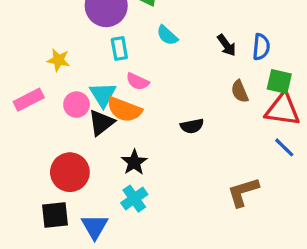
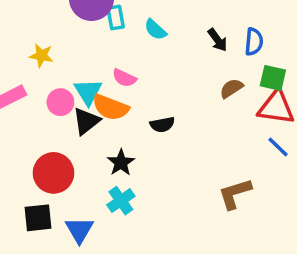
cyan rectangle: (119, 48) -> (116, 18), moved
brown semicircle: (240, 91) -> (231, 88), turned 80
black semicircle: (192, 126) -> (162, 125), moved

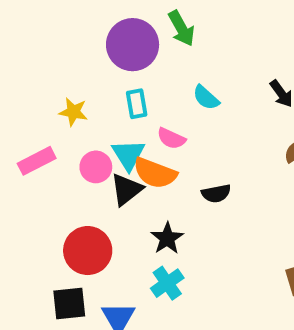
cyan rectangle: (116, 18) -> (137, 104), moved
cyan semicircle: (155, 30) -> (206, 98), moved

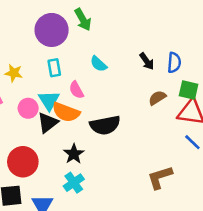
pink semicircle: (171, 138) -> (76, 90), turned 36
black semicircle: (216, 193) -> (105, 125), size x1.6

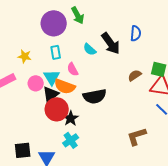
black arrow: (147, 61) -> (111, 43), moved, size x1.6
blue semicircle: (174, 63) -> (136, 33), moved
red circle: (23, 162) -> (57, 109), moved

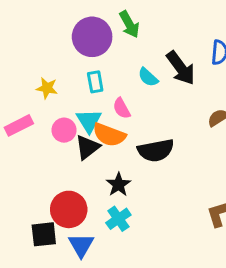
red circle: (57, 109) -> (69, 209), moved

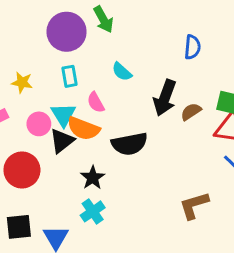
black arrow: (181, 68) -> (165, 98), moved, turned 56
red circle: (69, 209) -> (22, 170), moved

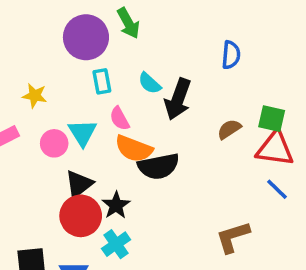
cyan rectangle: (70, 76) -> (102, 81), moved
black arrow: (165, 98) -> (178, 99), moved
orange semicircle: (83, 129) -> (134, 149), moved
black triangle: (62, 141) -> (79, 184), moved
red circle: (22, 170) -> (81, 216), moved

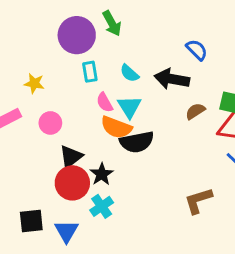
blue semicircle: (231, 55) -> (197, 50), turned -50
black arrow: (178, 99) -> (172, 79), moved, turned 80
cyan triangle: (82, 133) -> (129, 107), moved

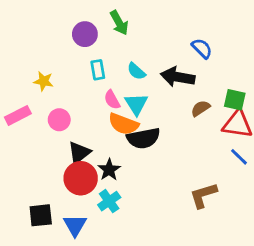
purple circle: (77, 35) -> (85, 34), size x0.7

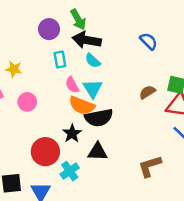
black arrow: (178, 77) -> (87, 40), moved
black triangle: (79, 153) -> (98, 152), moved, turned 40
black star: (109, 170) -> (72, 133), moved

